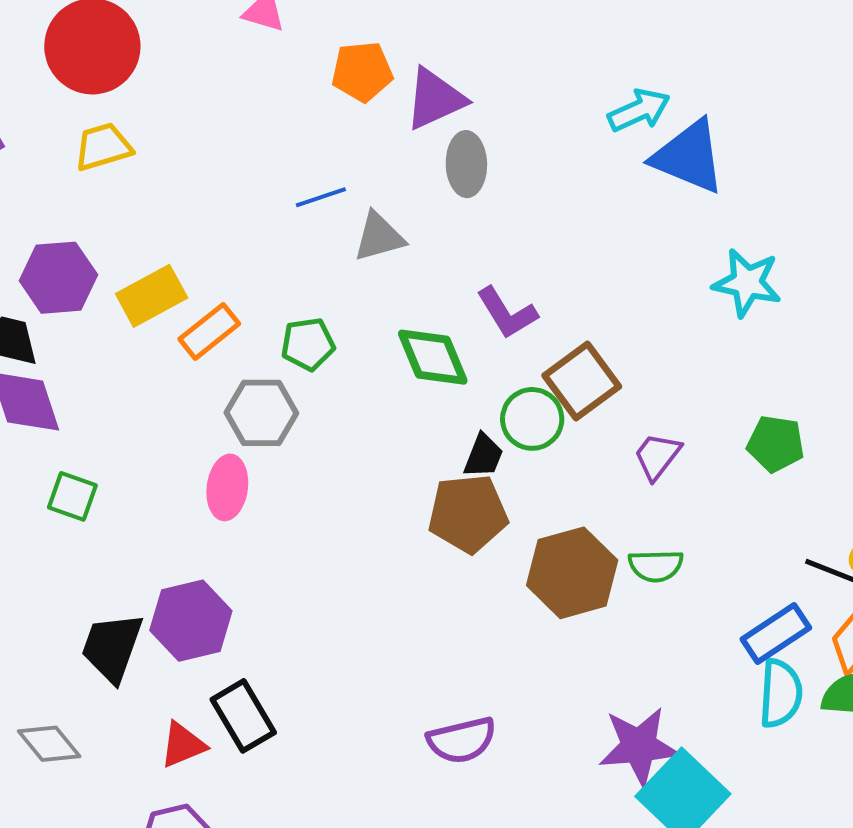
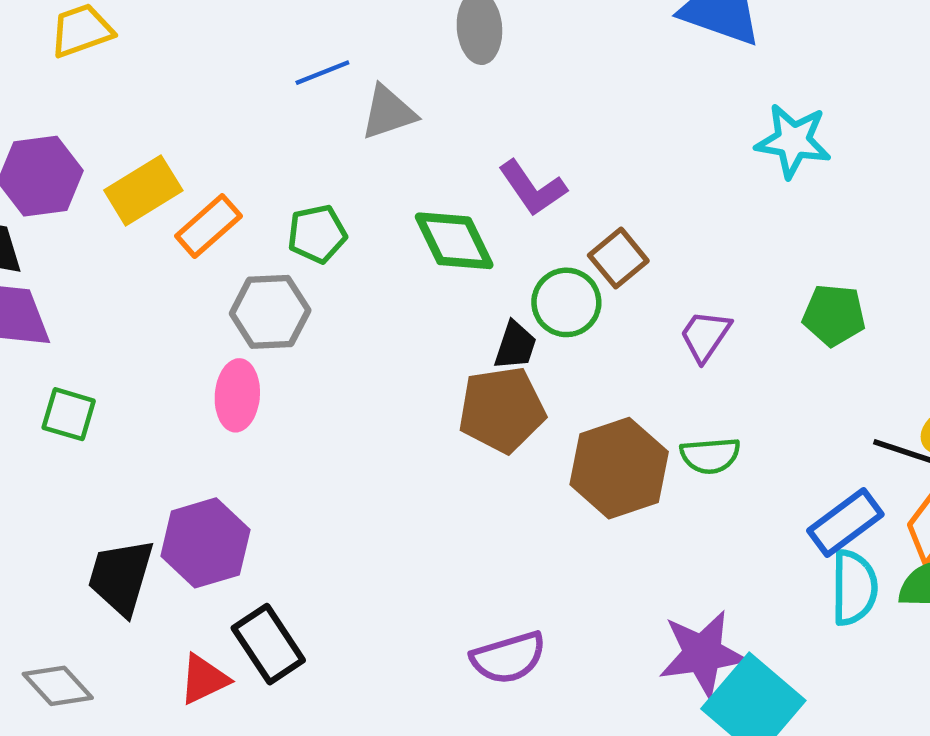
brown square: (582, 381) -> (618, 258), size x0.7

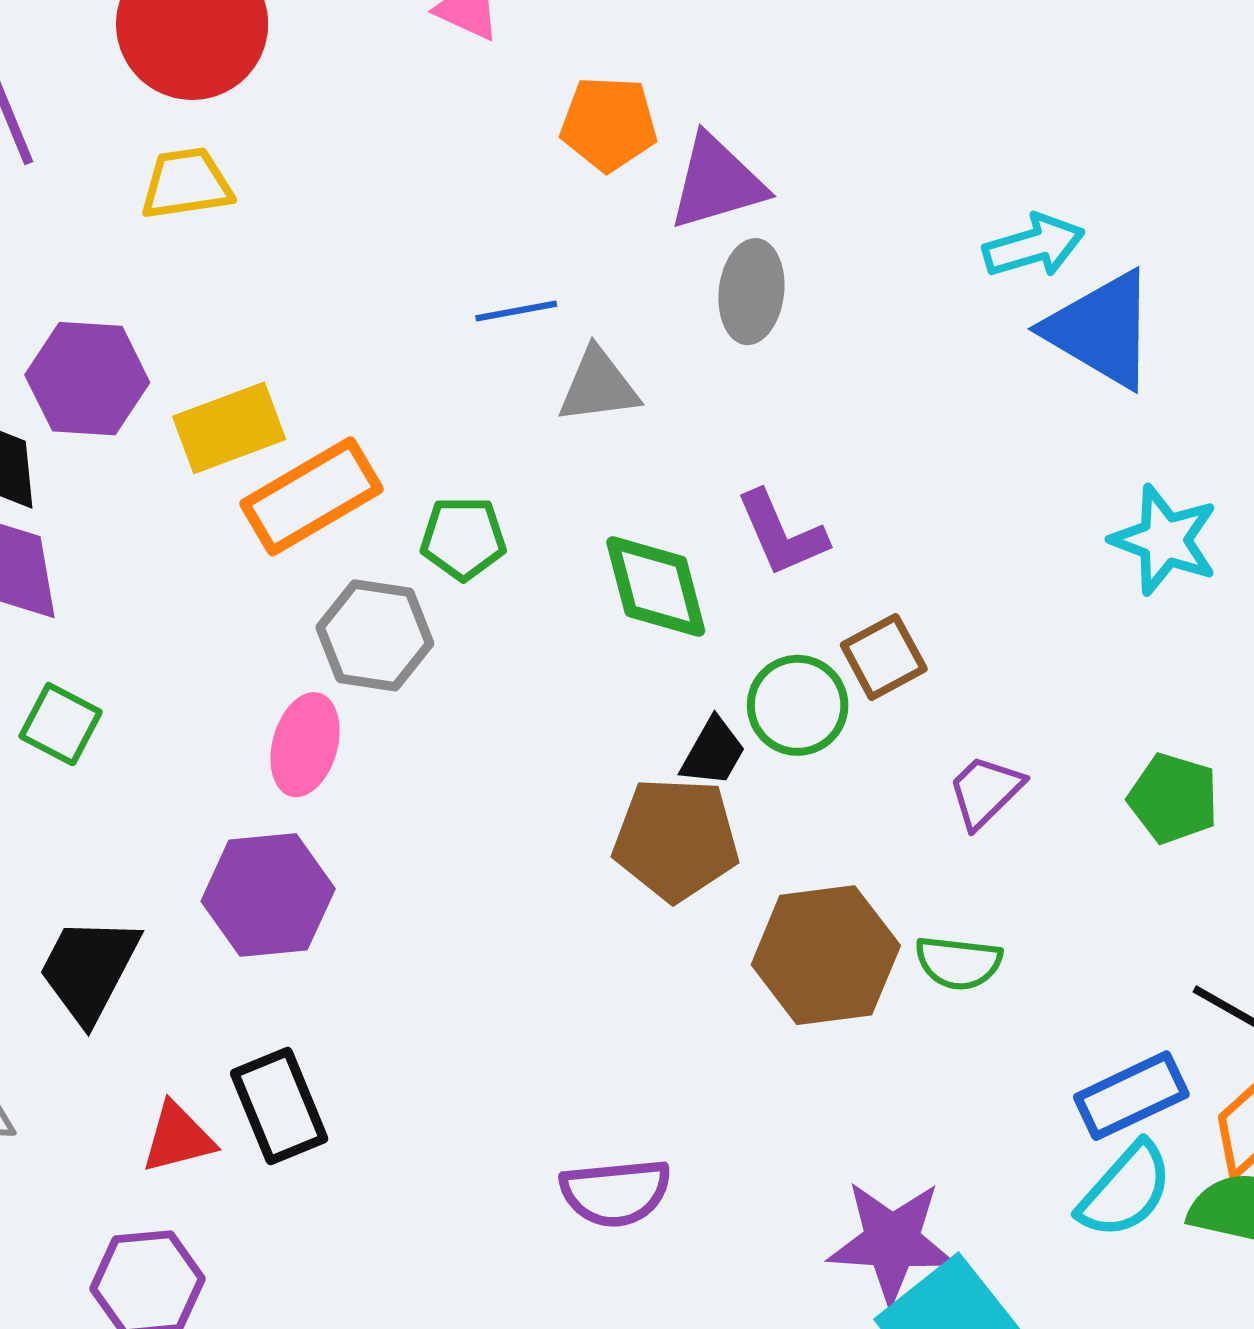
orange rectangle: (208, 226) -> (312, 496), size x1.4
purple hexagon: (205, 543) -> (268, 895), moved
cyan semicircle: (854, 588) -> (1125, 1190), turned 30

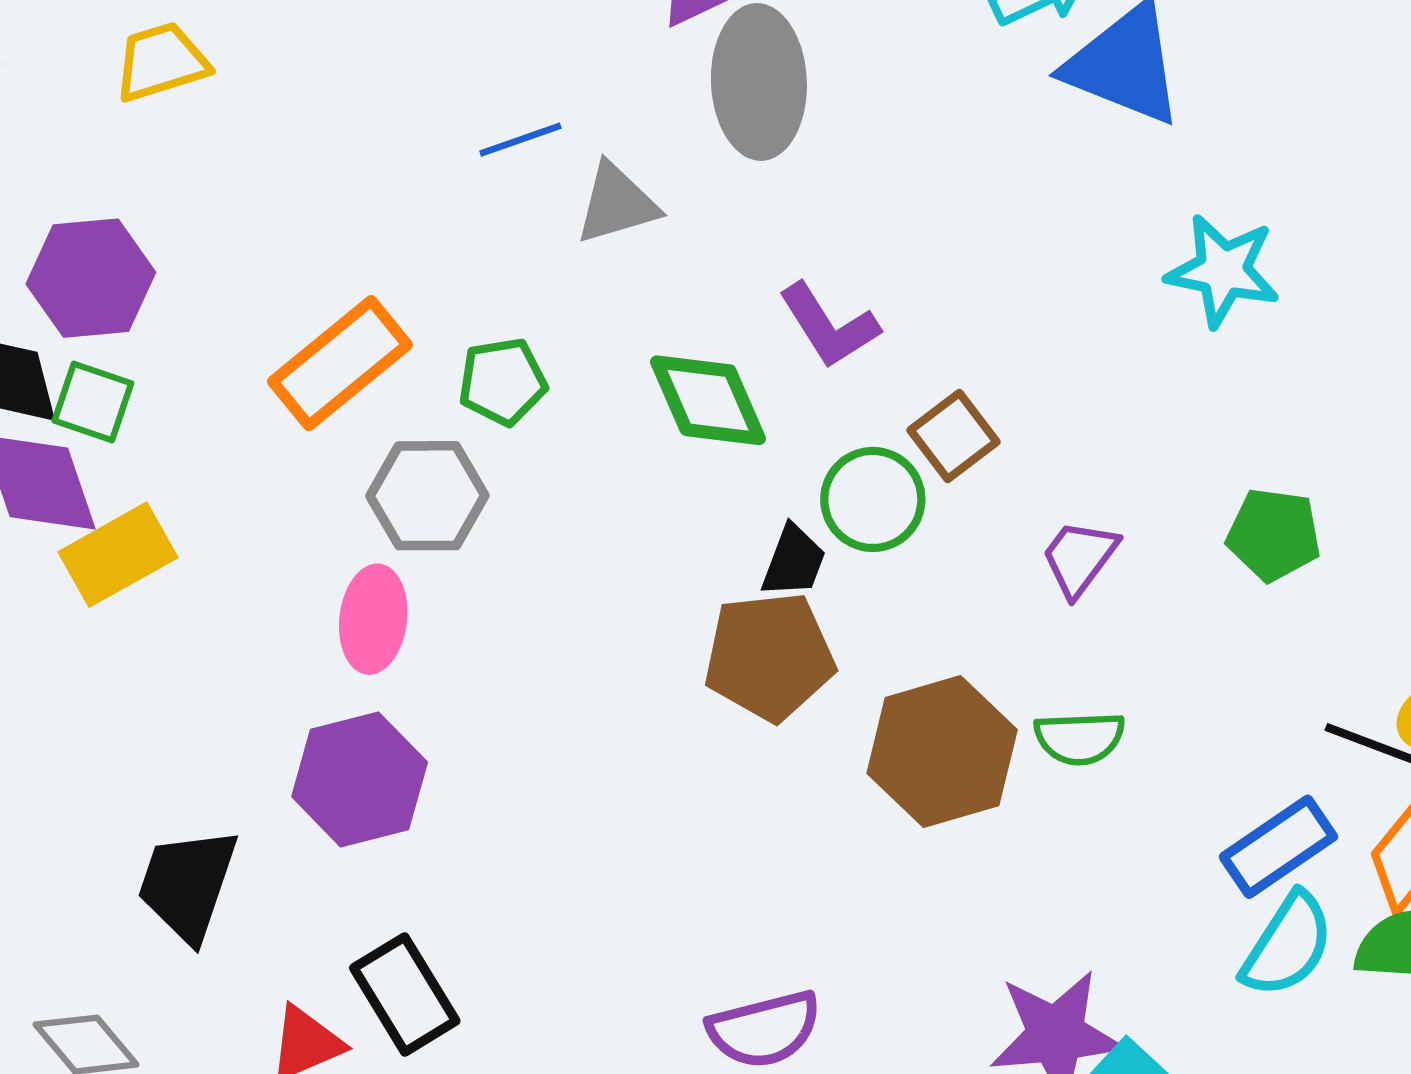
gray ellipse: (751, 292) -> (759, 82), size x1.4
yellow rectangle: (229, 428) -> (118, 555), moved
green square: (61, 724) -> (93, 402), moved

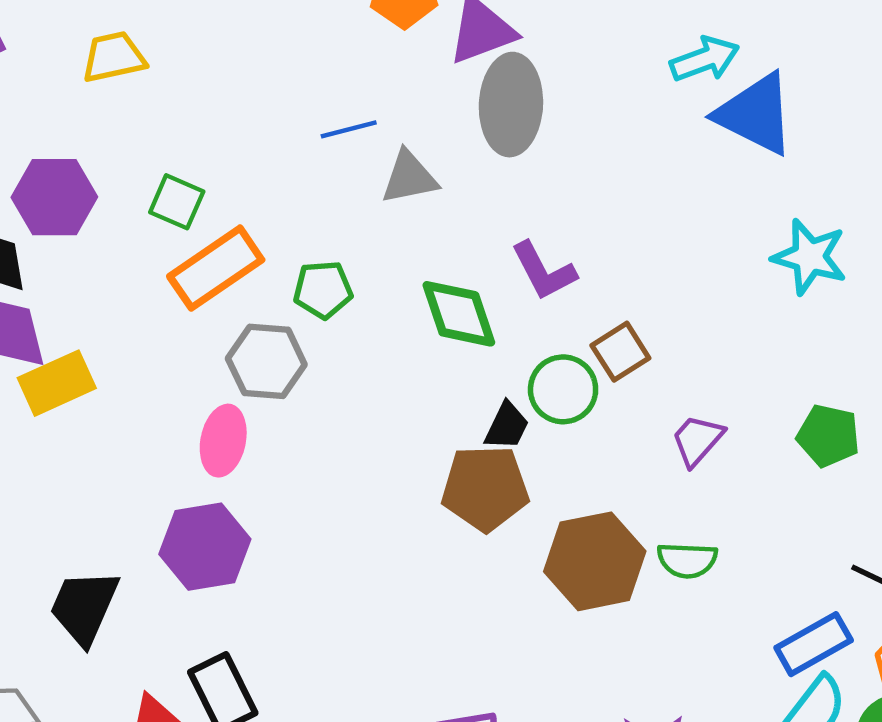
green square: (93, 402) -> (177, 202), moved

